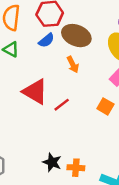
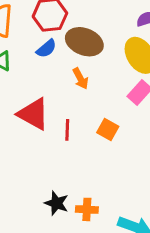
red line: (62, 105) -> (67, 130), turned -49
orange square: (105, 106) -> (108, 129), moved

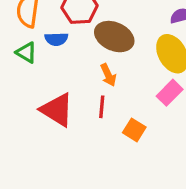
blue semicircle: (46, 49) -> (56, 39), moved, turned 35
red line: (67, 130) -> (102, 107), moved

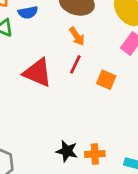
red line: (102, 107) -> (75, 64), turned 30

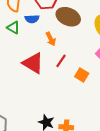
orange arrow: (77, 36) -> (51, 39), moved

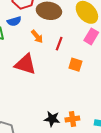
red line: (61, 61) -> (59, 44), moved

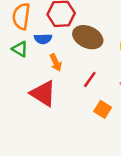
orange arrow: (37, 36) -> (56, 62), moved

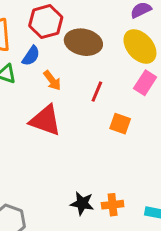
blue semicircle: (43, 39) -> (31, 56), turned -42

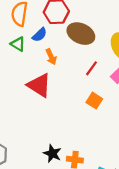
red line: (97, 92) -> (91, 68), moved

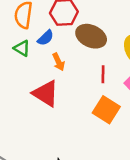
red line: (91, 68) -> (103, 74), turned -35
orange square: (94, 101) -> (106, 110), size x1.5

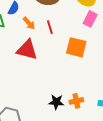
red line: (103, 74) -> (50, 27), moved

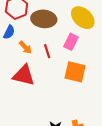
pink rectangle: (90, 19) -> (71, 42), moved

